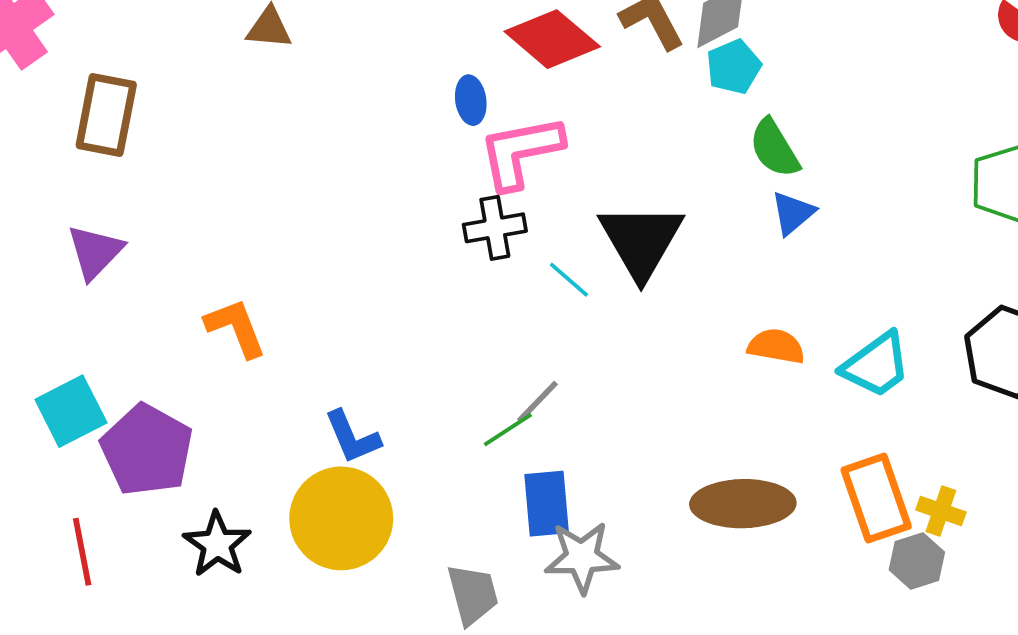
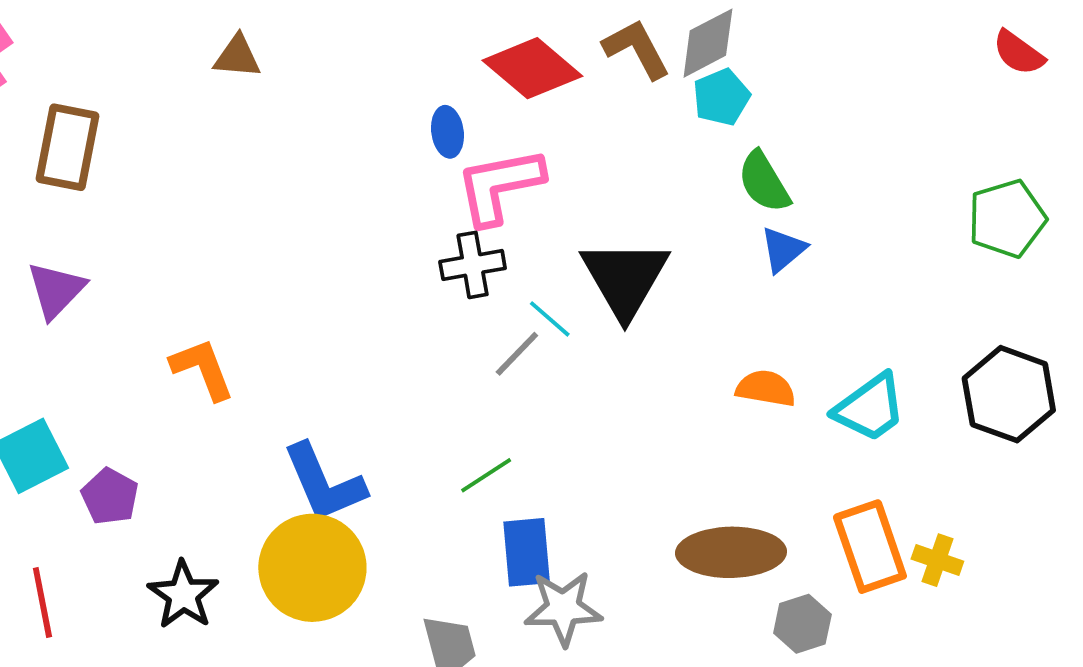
gray line: (537, 402) -> (517, 354), moved
blue L-shape: (352, 437) -> (324, 483), size x1.4
purple pentagon: (147, 450) -> (110, 496), size x0.6
gray hexagon: (917, 561) -> (802, 624), moved

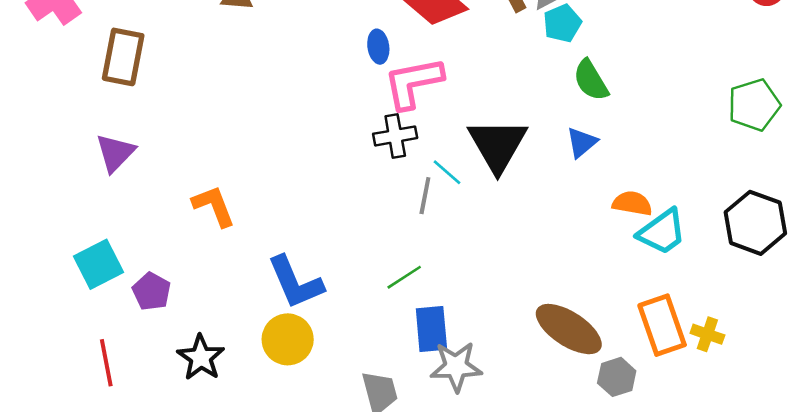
blue triangle: (783, 249) -> (582, 142), moved
gray line: (517, 354) -> (425, 196), turned -33
orange semicircle: (766, 388) -> (632, 203), moved
brown ellipse: (731, 552) -> (569, 329), turned 34
yellow circle: (312, 568) -> (288, 339), size x0.7

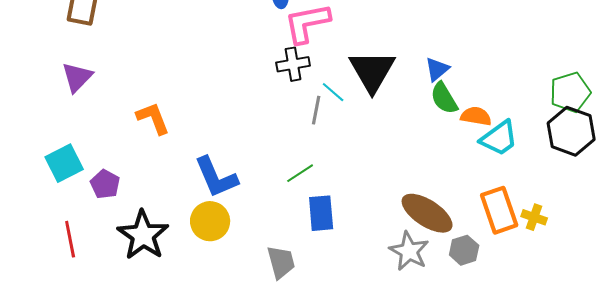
green semicircle: (591, 80) -> (444, 98), moved
green pentagon: (754, 105) -> (570, 92), moved
black star: (201, 358) -> (143, 235), size x1.4
gray star: (456, 367) -> (409, 251), moved, turned 30

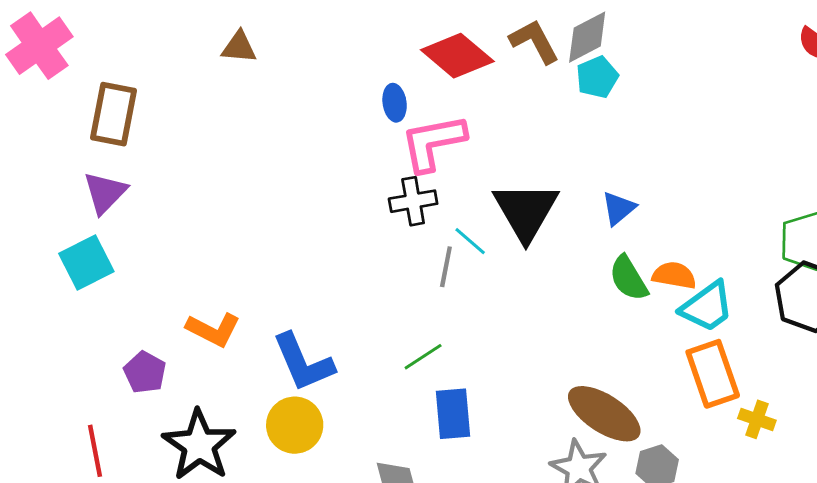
purple triangle: (77, 77) -> (105, 193), moved
green semicircle: (444, 98) -> (629, 278), moved
orange L-shape: (153, 118) -> (213, 330), moved, turned 138
cyan square: (64, 163) -> (86, 262), moved
orange rectangle: (499, 210) -> (713, 374), moved

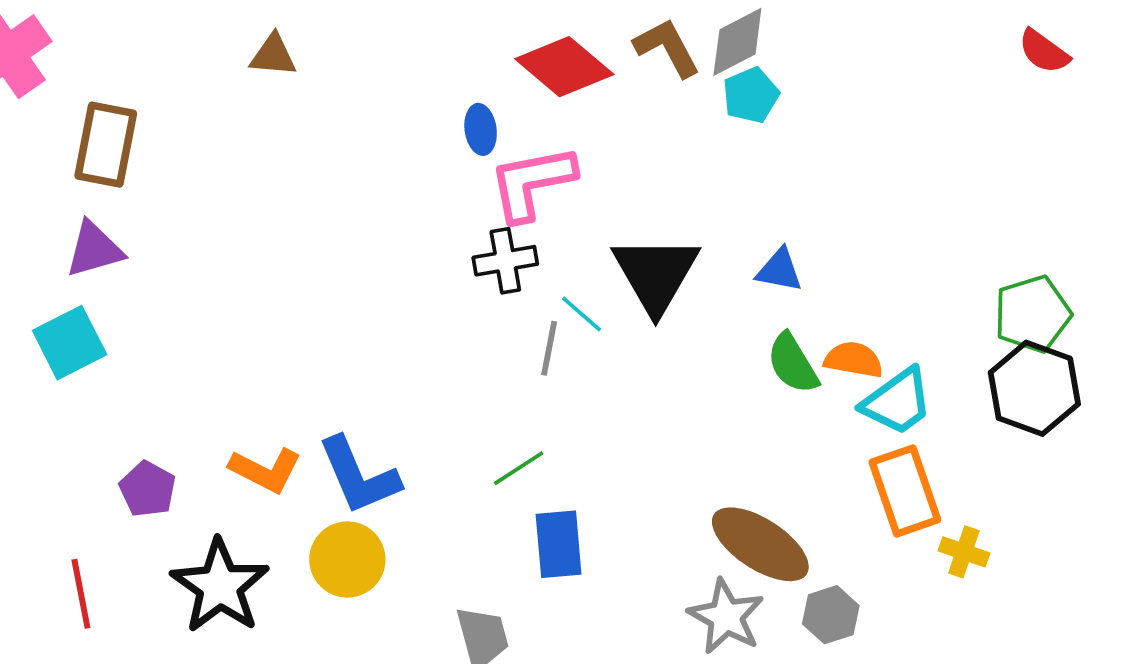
purple triangle: (105, 193) -> (94, 249), turned 30
blue triangle: (619, 208) -> (779, 270), turned 51
orange L-shape: (213, 330) -> (266, 470), moved

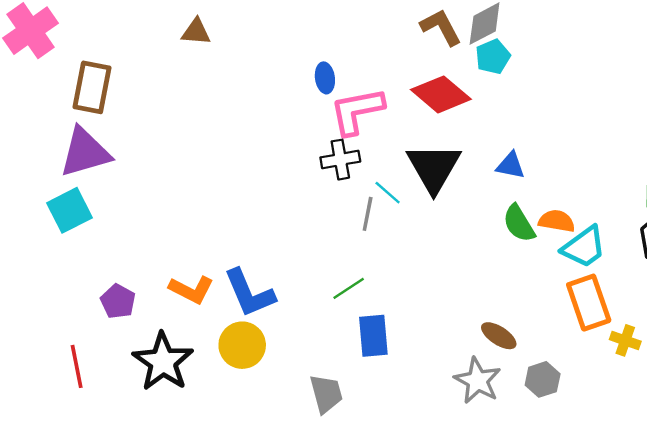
red diamond: (564, 67) -> (441, 94), moved
purple triangle: (94, 249) -> (85, 152), size x1.4
brown ellipse: (760, 544) -> (499, 336), size x0.6

